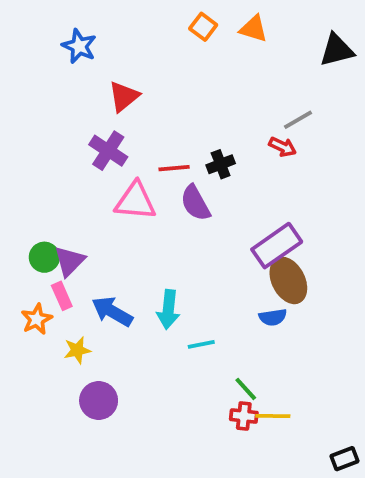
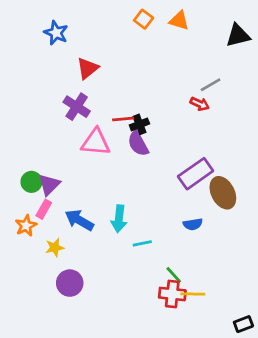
black cross: (221, 164) -> (139, 124), moved
brown ellipse: (288, 280) -> (223, 193), moved
pink rectangle: (62, 296) -> (44, 209), turned 54
red cross: (244, 416) -> (172, 294), size x1.4

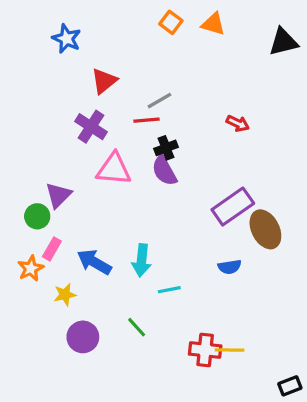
gray line: (211, 85) -> (159, 101), moved
red line: (123, 119) -> (146, 120), moved
purple triangle: (49, 185) -> (58, 195), moved
green line: (174, 275) -> (137, 327), moved

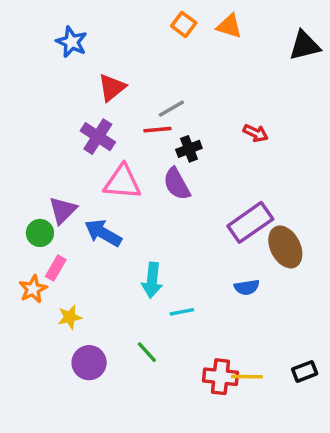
black cross: (166, 148) -> (189, 149), moved
blue arrow: (94, 262) -> (103, 233), moved
black rectangle: (290, 386) -> (305, 371), moved

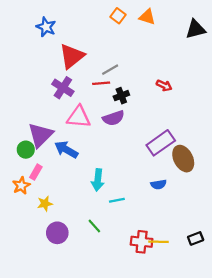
red triangle: (112, 88) -> (72, 56), size x1.4
purple semicircle: (177, 184) -> (113, 118), turned -80
purple triangle: (63, 210) -> (40, 135), size x1.4

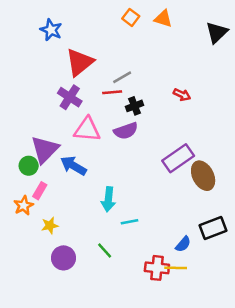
black triangle: (196, 29) -> (217, 32), turned -30
blue semicircle: (158, 184) -> (183, 244), moved, turned -40
black rectangle: (196, 238) -> (213, 228), moved, size x1.5

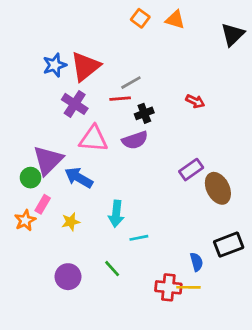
blue star: (51, 30) -> (55, 65), moved, turned 30
purple rectangle: (178, 158) -> (191, 170), size x0.7
yellow star: (50, 226) -> (71, 222), moved
blue semicircle: (183, 244) -> (196, 262), turned -56

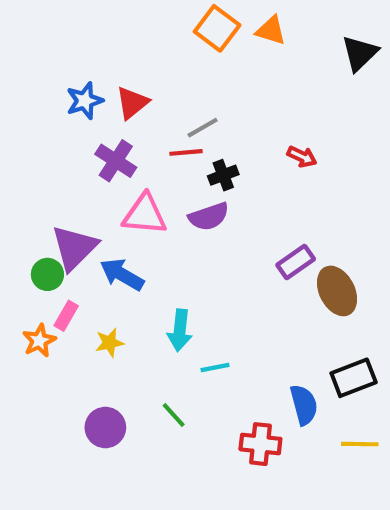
orange square: (140, 18) -> (217, 28), size x1.5
red triangle: (85, 66) -> (132, 103), size x0.7
blue semicircle: (196, 262) -> (304, 405), size x1.4
yellow line: (188, 287) -> (360, 444), moved

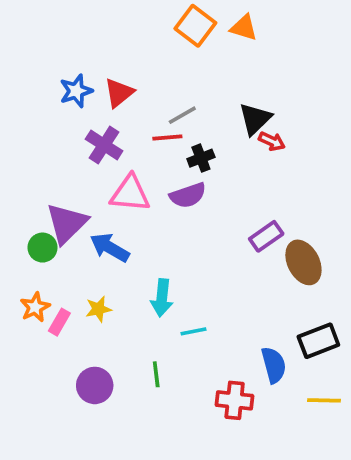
black triangle: (360, 53) -> (255, 119), moved
pink rectangle: (66, 316) -> (59, 322), moved
green line: (174, 415) -> (156, 374), turned 35

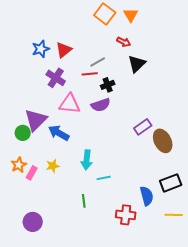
orange triangle: (244, 28) -> (131, 15), turned 42
red arrow: (272, 141) -> (124, 42), moved
purple circle: (95, 385) -> (33, 222), moved

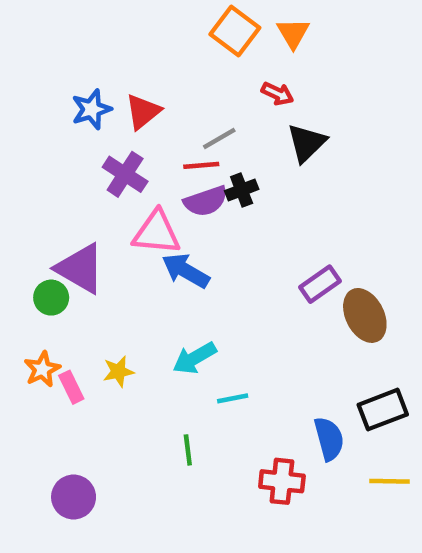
purple semicircle: (101, 105) -> (206, 201), moved
purple triangle: (36, 120) -> (80, 268), turned -45
blue arrow: (59, 133) -> (186, 271), moved
cyan arrow: (87, 160) -> (195, 358), turned 54
pink rectangle: (32, 173) -> (71, 387), turned -56

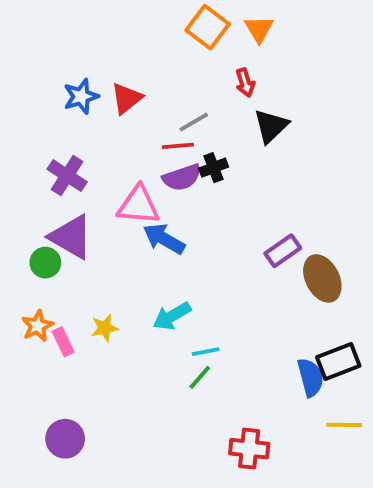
red arrow: (277, 94) -> (245, 83), turned 48
purple cross: (125, 174) -> (67, 176), moved
blue semicircle: (329, 439) -> (310, 377), moved
green line: (188, 450) -> (200, 377), moved, turned 48
red cross: (282, 481) -> (249, 449), moved

